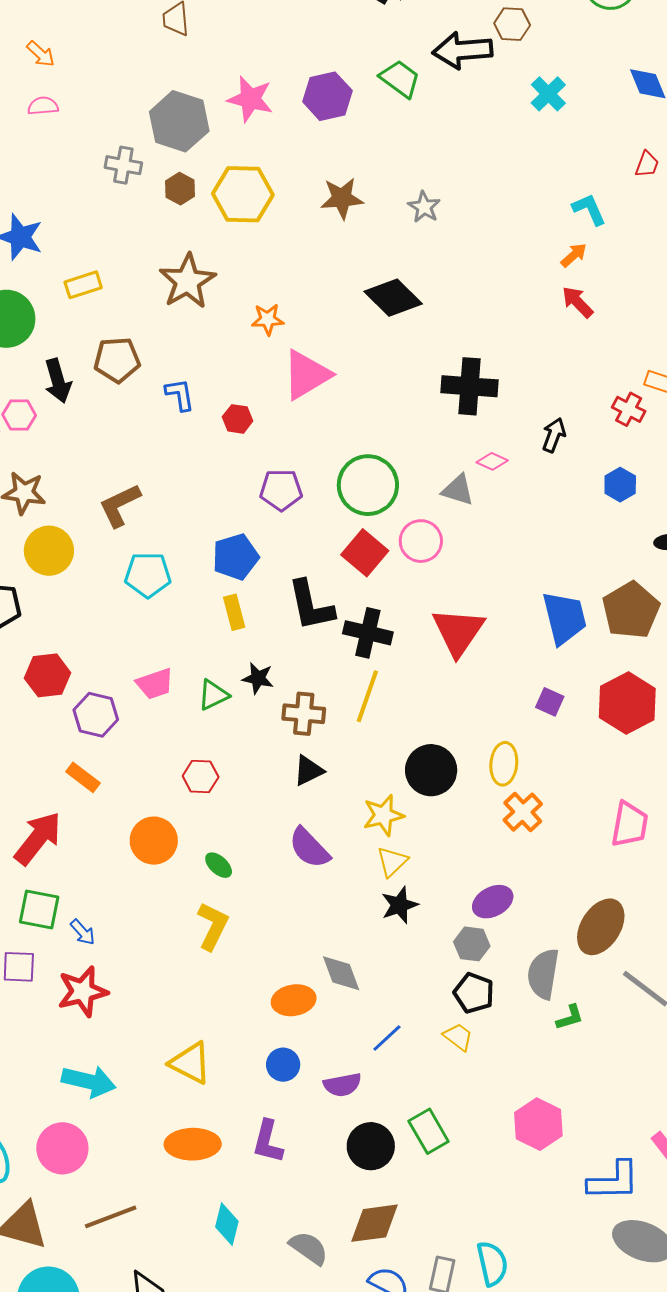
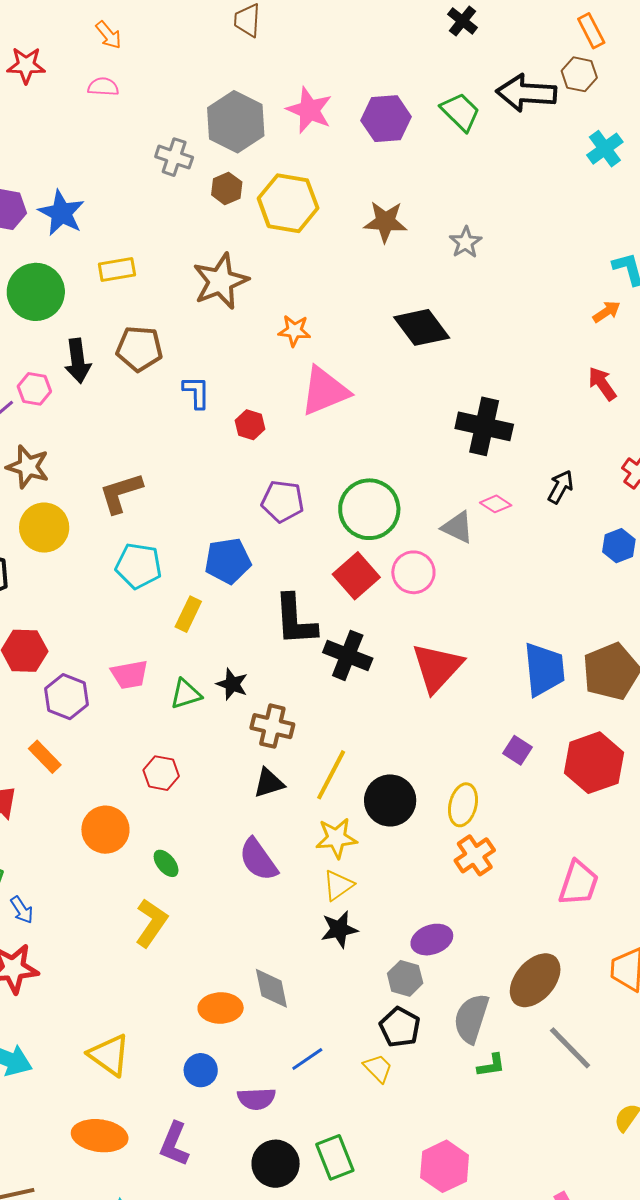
red arrow: (578, 302) -> (602, 384), moved
yellow rectangle: (234, 612) -> (188, 614), moved, turned 32
yellow line: (367, 696) -> (331, 775), moved

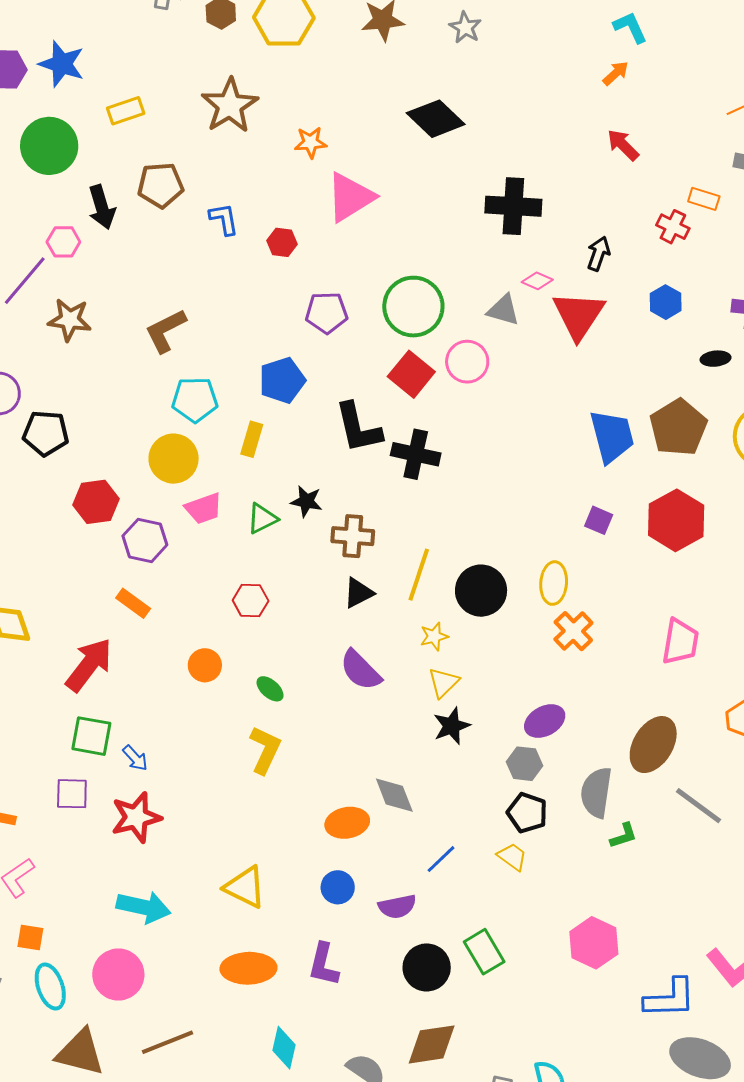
yellow circle: (44, 528) -> (174, 459), moved
red triangle: (437, 667) -> (579, 315), moved
orange circle: (105, 830) -> (205, 665), size x0.7
yellow star: (336, 838) -> (434, 636), size x0.7

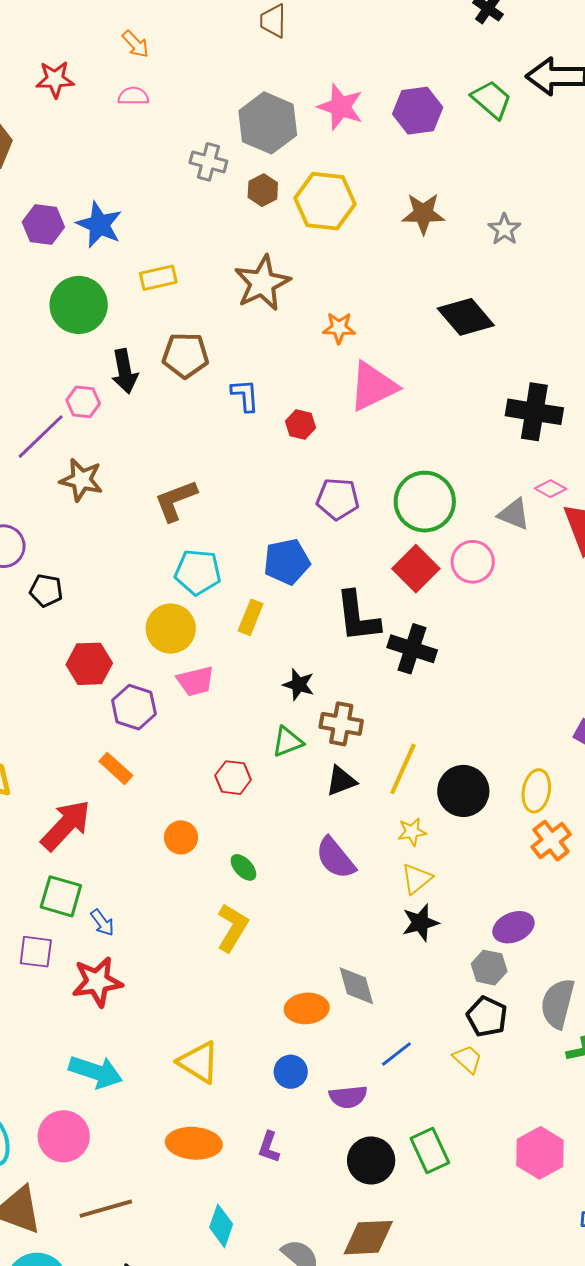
black pentagon: (46, 433) -> (46, 591), size x0.7
green triangle: (262, 519) -> (288, 742), moved
purple L-shape: (324, 964) -> (269, 1147), size x0.7

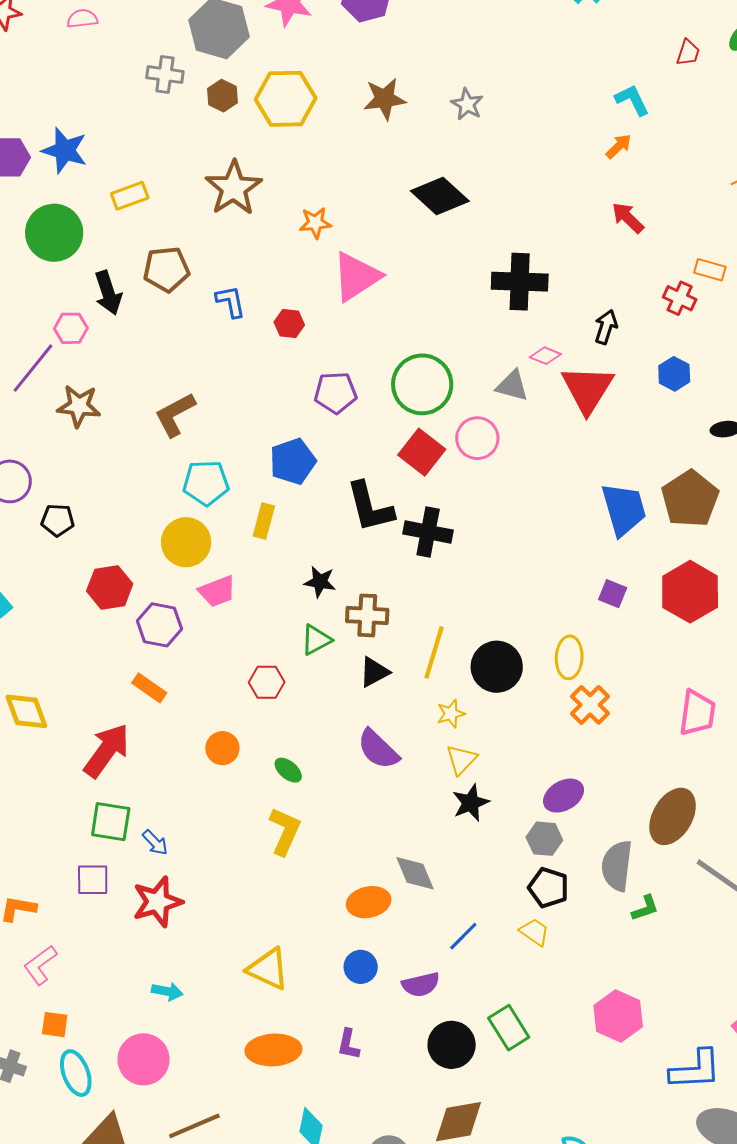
cyan arrow: (96, 1072) -> (167, 991), size x0.6

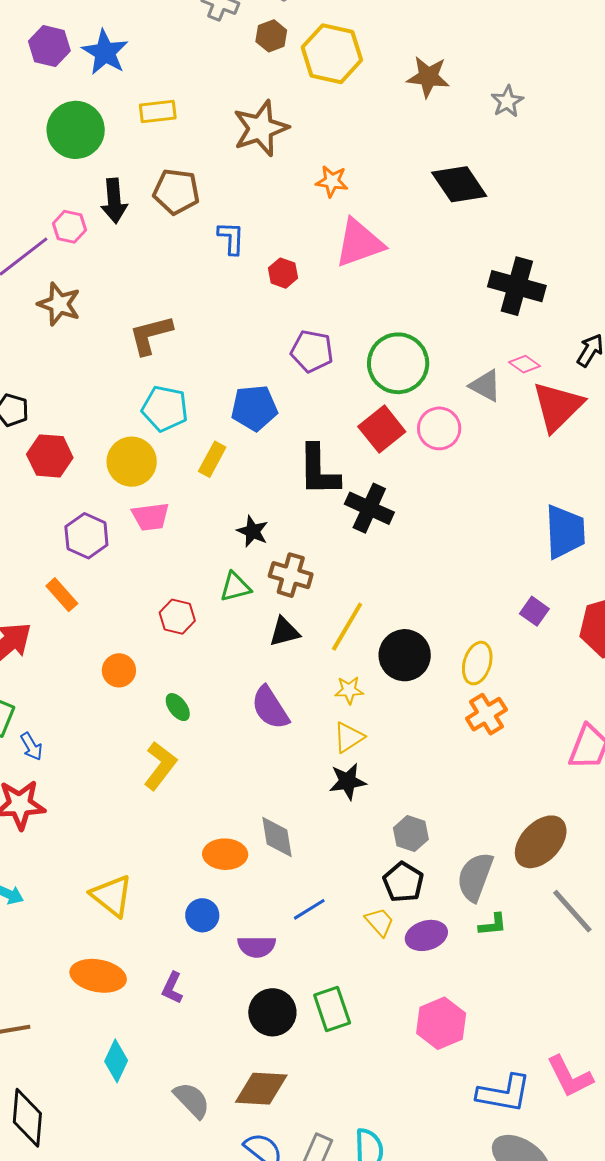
red hexagon: (110, 587) -> (50, 456), moved
purple ellipse: (564, 796) -> (426, 935), moved

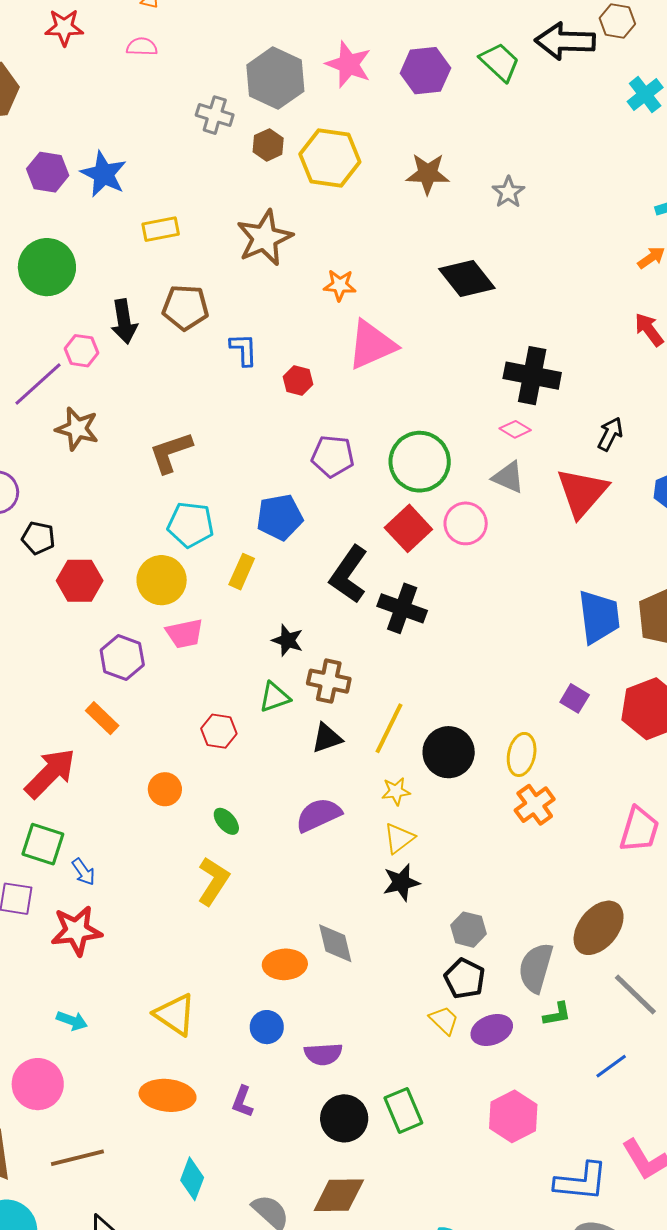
green circle: (76, 130) -> (47, 267), moved
pink diamond: (525, 364) -> (515, 429), moved
black L-shape: (319, 470) -> (349, 574), turned 40
purple semicircle: (270, 708) -> (318, 815), turned 102
blue line: (309, 909) -> (611, 1066), moved

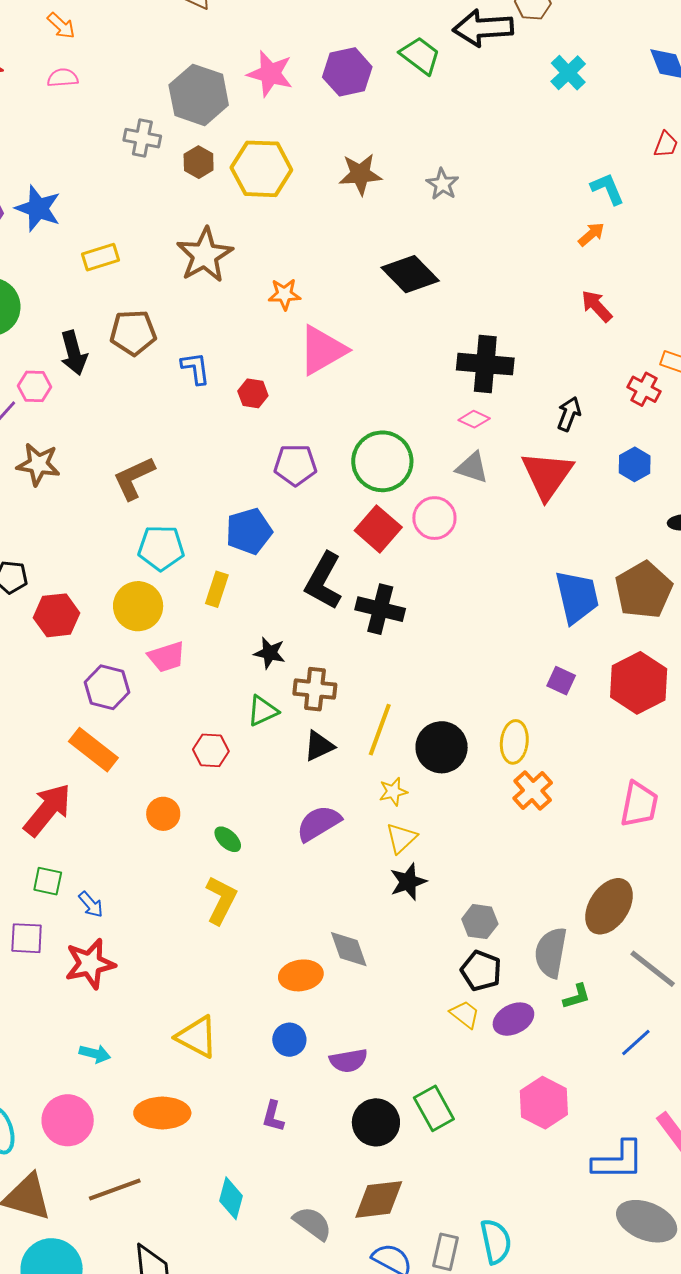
orange rectangle: (102, 718) -> (93, 750), size x1.4
green square: (43, 844) -> (48, 881), size x0.7
orange ellipse: (168, 1095) -> (162, 1113), moved

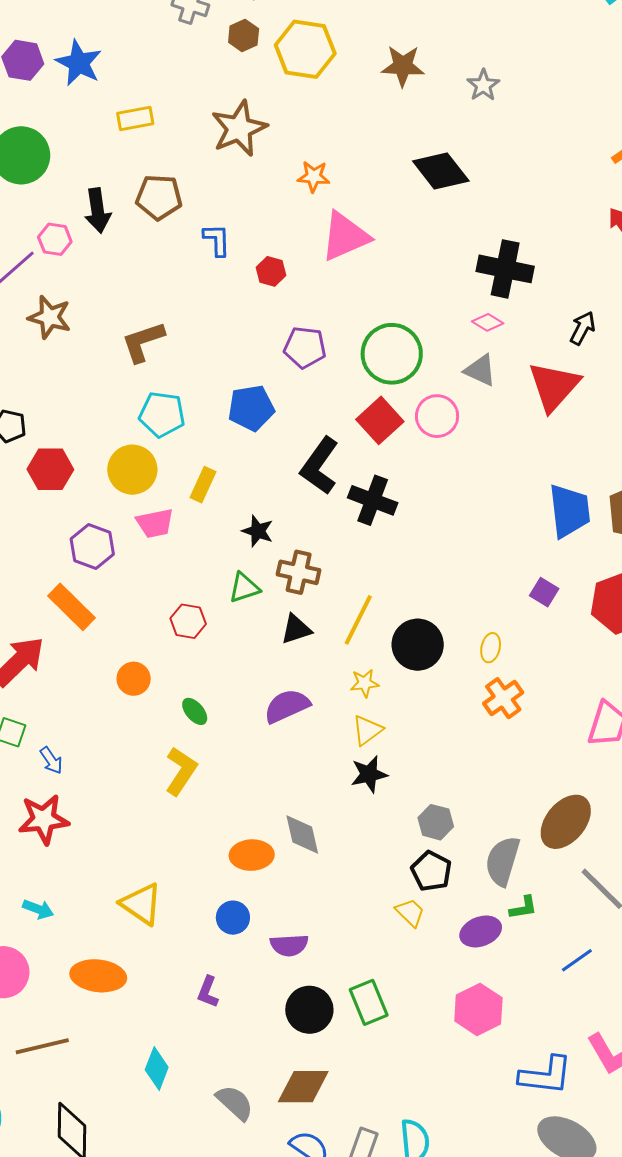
yellow rectangle: (217, 589) -> (203, 485), moved
yellow ellipse: (514, 742) -> (491, 648), size x0.7
purple ellipse: (513, 1019) -> (481, 931), moved

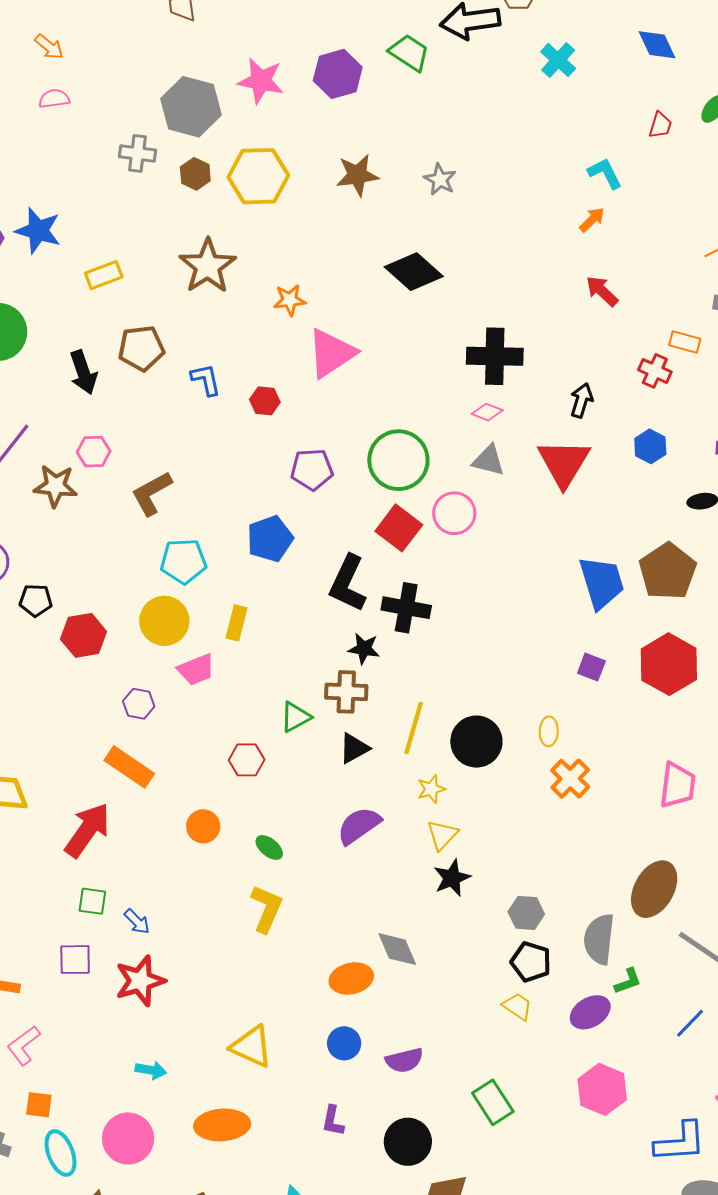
pink hexagon: (55, 239) -> (94, 452), moved
black star: (258, 531) -> (364, 649), moved
purple hexagon: (92, 546) -> (139, 704), size x0.7
black circle: (309, 1010) -> (408, 1142), moved

